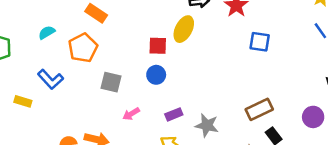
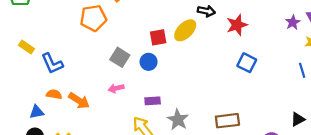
red square: (158, 46) -> (158, 37), turned -30
blue L-shape: (51, 79) -> (52, 64), moved
gray square: (111, 82) -> (120, 57), moved

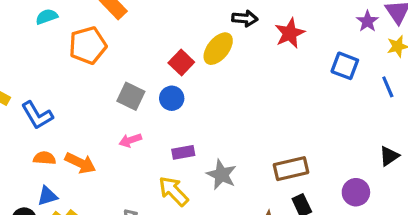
red square: (158, 37) -> (181, 63), turned -30
blue square: (247, 63) -> (345, 66), moved
blue triangle: (37, 112) -> (47, 196), moved

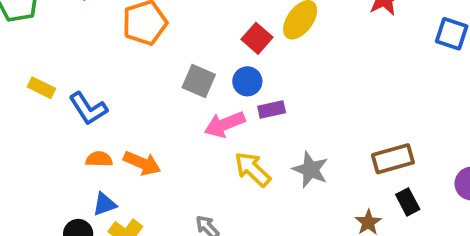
pink arrow: (130, 140) -> (225, 124), moved, size x1.5
purple rectangle: (183, 152) -> (272, 110), moved
yellow arrow: (173, 191) -> (253, 169), moved

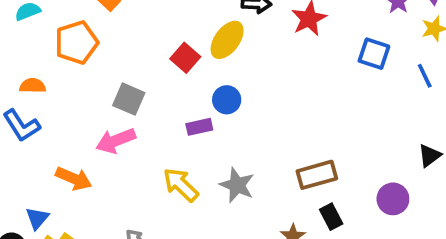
blue circle: (247, 81) -> (227, 100), moved
pink arrow: (225, 124) -> (116, 141), moved
orange semicircle: (99, 159) -> (33, 86), moved
blue triangle: (104, 204) -> (37, 218), turned -30

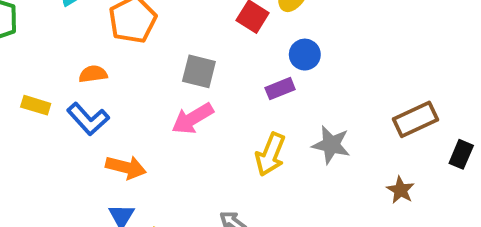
orange arrow: (74, 179) -> (126, 167), moved
yellow arrow: (181, 185) -> (270, 154), turned -102
black rectangle: (331, 217) -> (461, 154), moved, turned 60

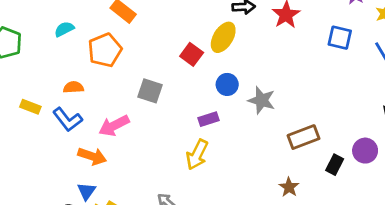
purple rectangle: (280, 89) -> (208, 119), moved
pink arrow: (192, 119) -> (114, 126), moved
gray star: (331, 145) -> (262, 100), moved

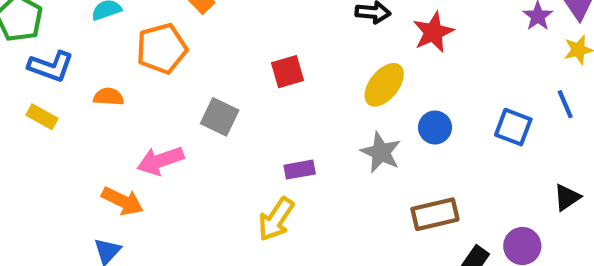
yellow ellipse: (223, 37) -> (384, 85), moved
blue square: (340, 38) -> (513, 127), moved
red square: (192, 54) -> (287, 72), turned 30
blue circle: (227, 84) -> (435, 127), moved
blue L-shape: (67, 119) -> (51, 66), moved, turned -40

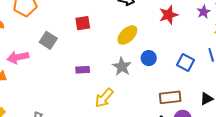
red star: (433, 32) -> (169, 15), moved
brown rectangle: (435, 214) -> (170, 97), moved
yellow arrow: (276, 219) -> (104, 98), moved

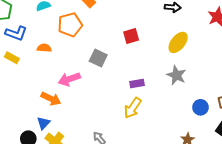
blue circle: (149, 58) -> (200, 107), moved
yellow arrow: (104, 98) -> (133, 108), moved

